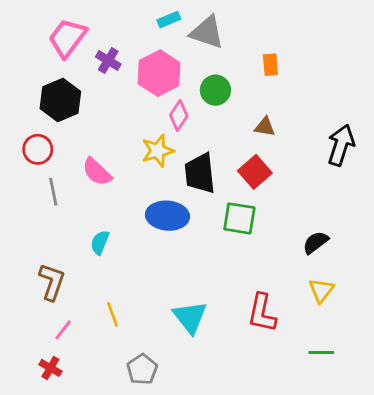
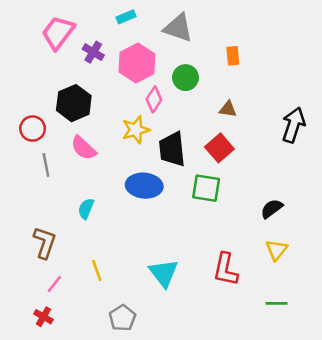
cyan rectangle: (169, 20) -> (126, 17), moved
black hexagon: (60, 100) -> (74, 103), moved

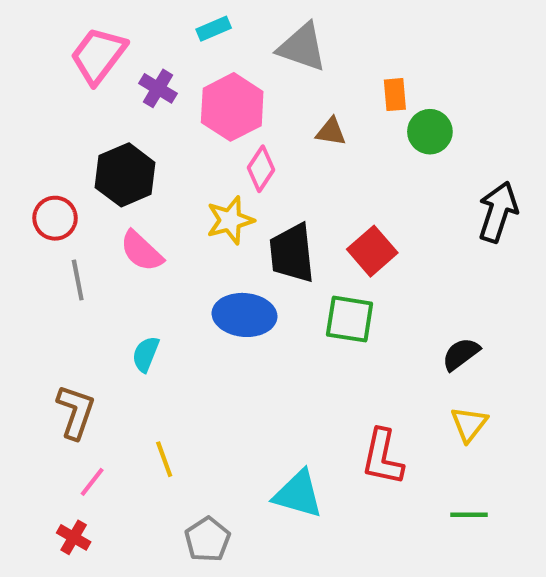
green circle: (185, 78) -> (430, 132), moved
brown triangle: (228, 109) -> (331, 132), moved
cyan triangle: (164, 273) -> (298, 494), moved, turned -36

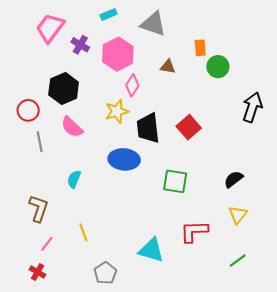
green square: (350, 319) -> (175, 181), moved
red L-shape: (383, 457) -> (194, 231), turned 76
green line: (469, 515) -> (238, 261), turned -36

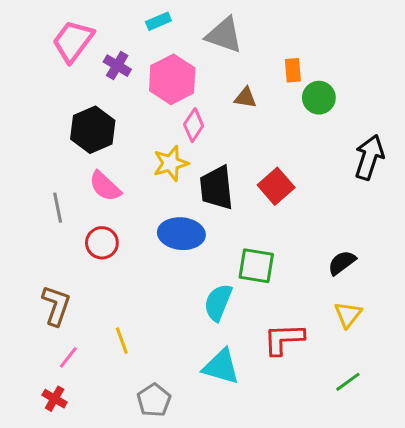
red circle: (28, 110) -> (102, 243), moved
cyan semicircle: (74, 179) -> (218, 302), moved, size x1.4

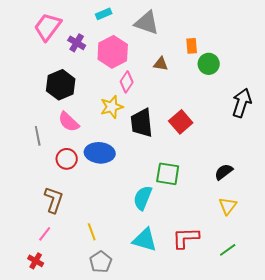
blue ellipse: (181, 234) -> (100, 153), moved
brown L-shape: (56, 305) -> (54, 200), moved
red L-shape: (284, 339) -> (186, 238), moved
yellow line: (122, 341) -> (92, 232), moved

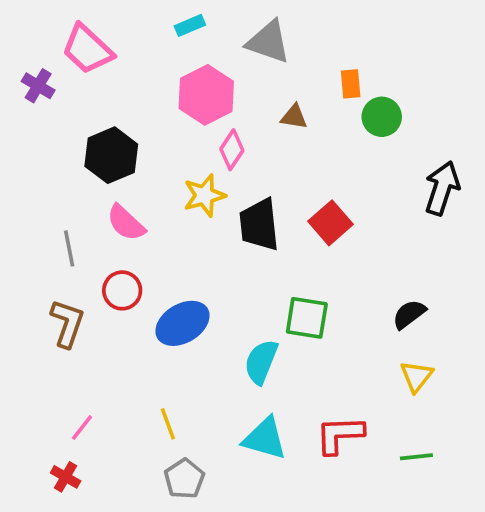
pink trapezoid: (48, 27) -> (87, 49), turned -84
purple cross: (77, 43) -> (38, 86), moved
blue ellipse: (100, 153) -> (182, 323), moved, turned -36
brown L-shape: (54, 200) -> (67, 323), moved
green line: (228, 250) -> (416, 457), turned 30

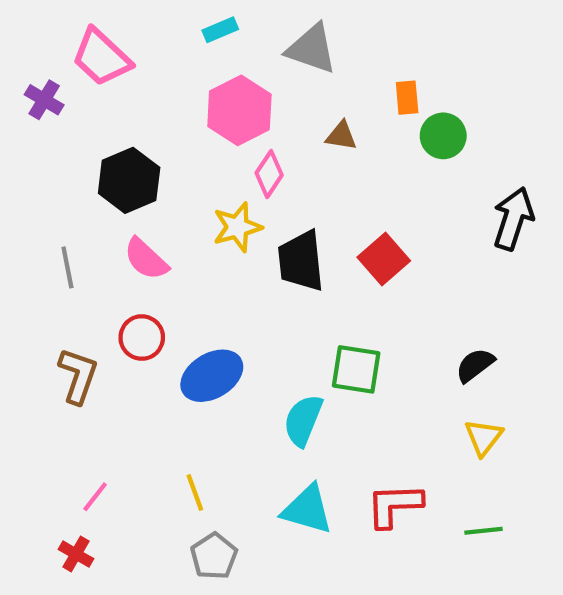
gray line: (69, 248) -> (67, 267), moved

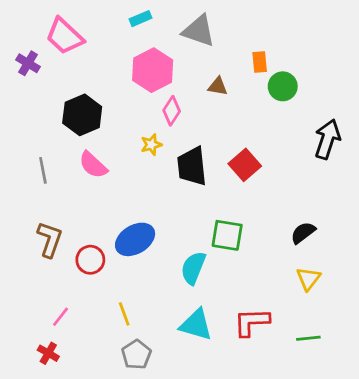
yellow star: (237, 227) -> (151, 145), size x0.7
red circle: (142, 338) -> (90, 260), moved

